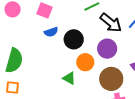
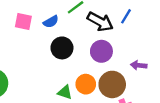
blue semicircle: (51, 32) -> (51, 22), moved
orange circle: (85, 62) -> (86, 84), moved

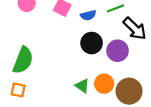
purple circle: (101, 51) -> (118, 51), moved

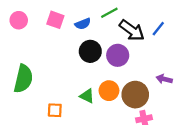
orange square: (18, 90) -> (55, 110), moved

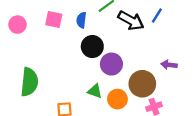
blue semicircle: (83, 24) -> (81, 20), turned 126
purple circle: (118, 55) -> (111, 64), moved
orange circle: (109, 91) -> (117, 99), moved

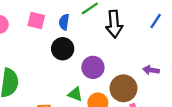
blue line: (157, 15) -> (156, 21), moved
black arrow: (131, 21) -> (114, 24), turned 55
black circle: (92, 47) -> (63, 49), moved

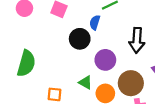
blue semicircle: (64, 22) -> (95, 22), moved
black arrow: (114, 24) -> (137, 40), moved

